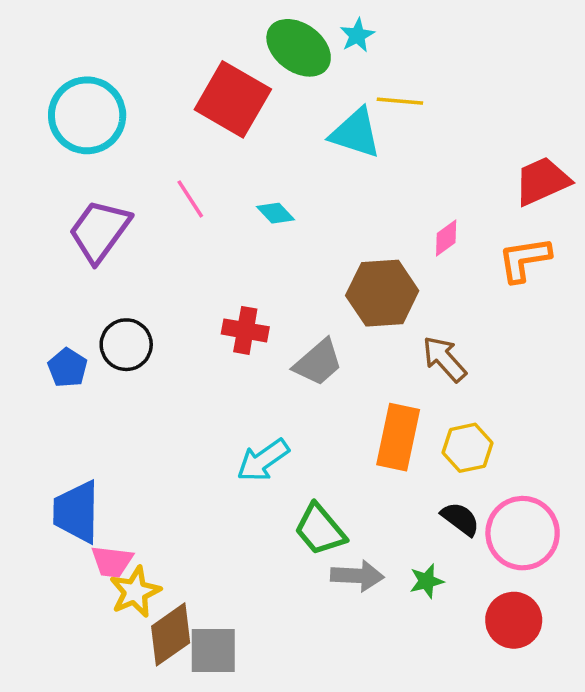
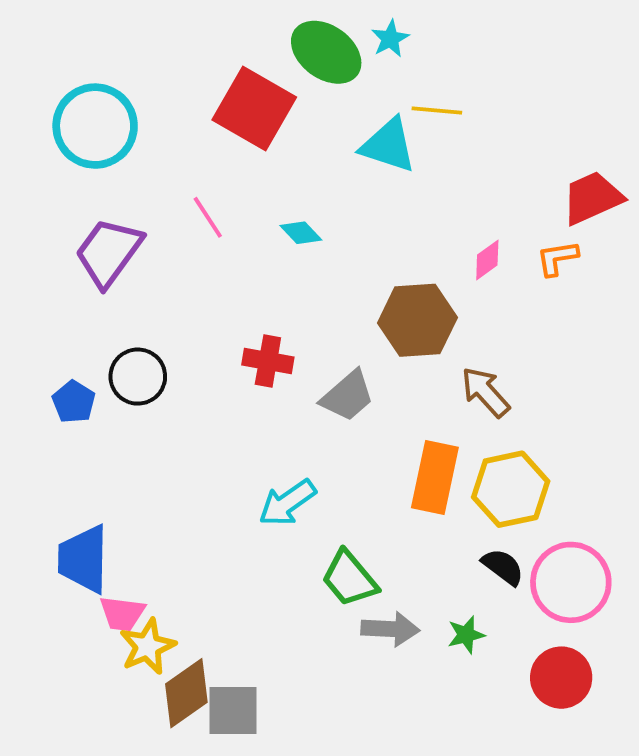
orange L-shape: (524, 259) -> (557, 258), moved, size x0.7
yellow hexagon: (467, 448) -> (511, 489), size x1.4

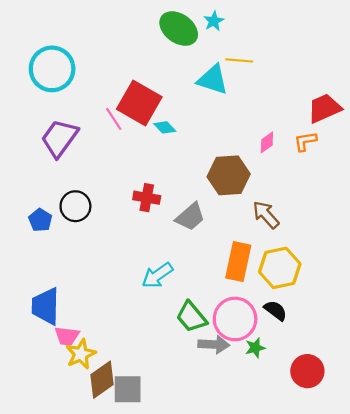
red square: (254, 109) -> (139, 103), moved
pink circle: (571, 582) -> (235, 319), moved

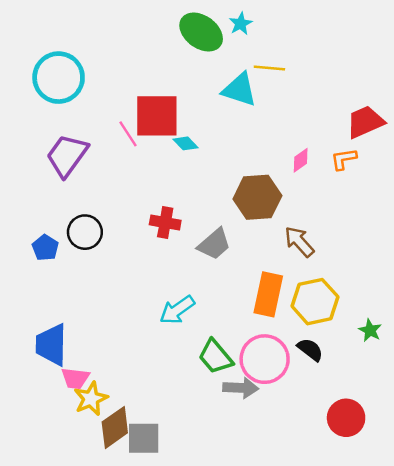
red square: (139, 103) -> (157, 116), turned -30
green star: (255, 348) -> (370, 330), moved, turned -30

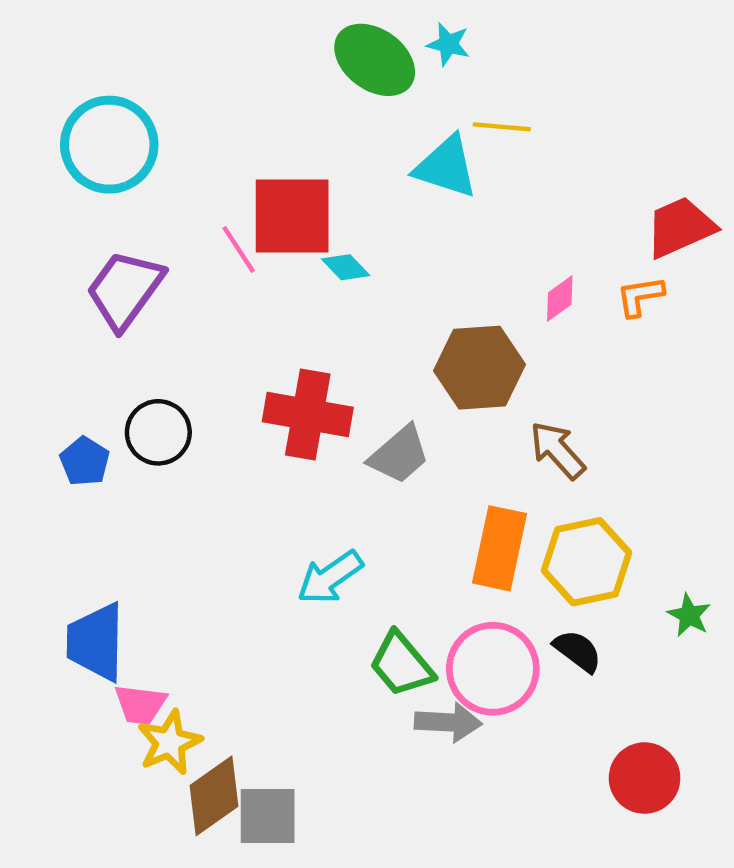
cyan star: (241, 24) -> (448, 44), turned -30
red cross: (165, 223) -> (308, 414), size x1.5

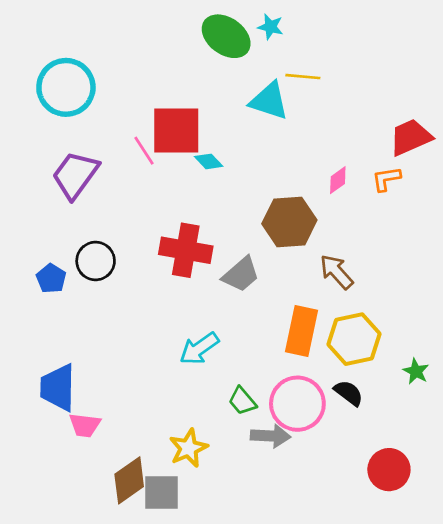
green trapezoid: (401, 664) -> (242, 401), size x0.7
yellow star: (169, 742) -> (188, 448), moved

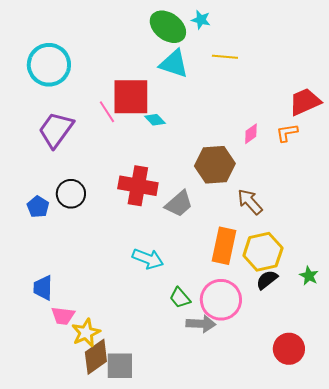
cyan triangle: (269, 101) -> (174, 64), moved
cyan arrow: (199, 348) -> (148, 259), turned -124
blue trapezoid: (58, 388) -> (43, 288), size x0.7
black semicircle: (349, 393) -> (267, 280), moved, turned -75
yellow star: (188, 448) -> (86, 333), moved

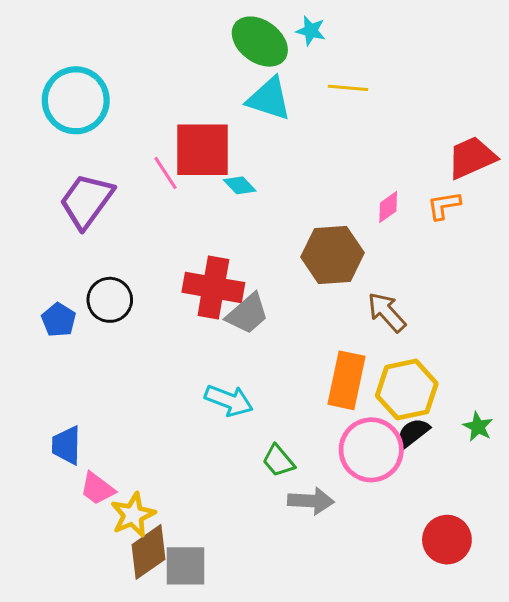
gray trapezoid: (179, 204) -> (247, 314), moved
pink circle: (221, 300) -> (371, 450), moved
pink trapezoid: (63, 316) -> (97, 489), turned 30

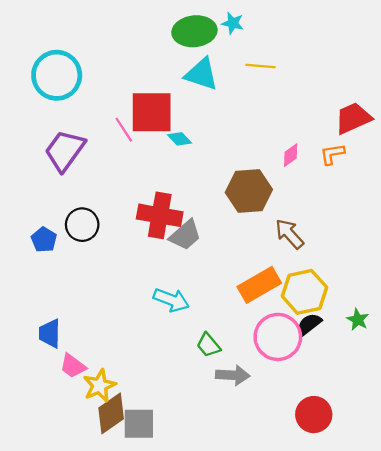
green ellipse: (260, 42) -> (194, 31), turned -42
orange rectangle: (346, 380) -> (259, 285), turned 48
red circle: (447, 540) -> (314, 415), moved

